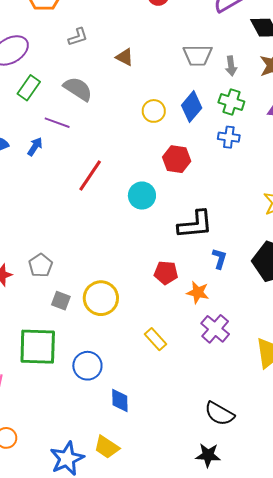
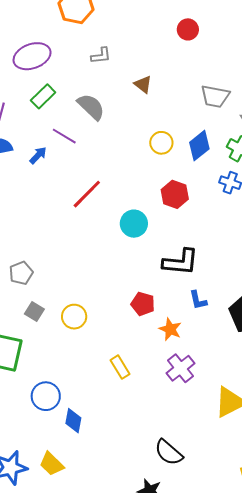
blue L-shape: (219, 259) -> (198, 300), turned 140
yellow circle: (101, 298) -> (74, 317), size x0.7
blue circle: (87, 366) -> (46, 396), moved

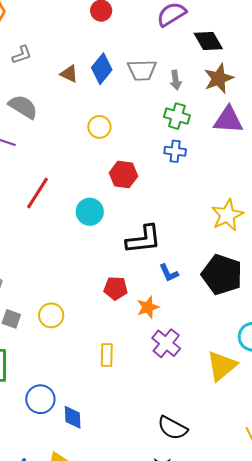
blue diamond: (199, 146) -> (102, 69), moved
orange star: (170, 329) -> (148, 307), turned -30
yellow rectangle: (120, 367) -> (107, 355), turned 45

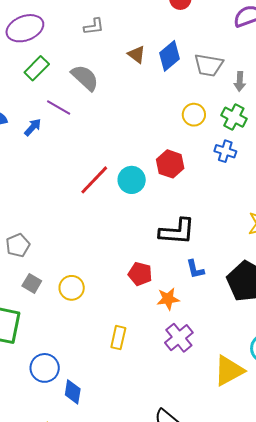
yellow circle: (99, 127) -> (194, 115), moved
red line: (37, 193) -> (94, 180), moved
cyan circle: (90, 212) -> (132, 180), moved

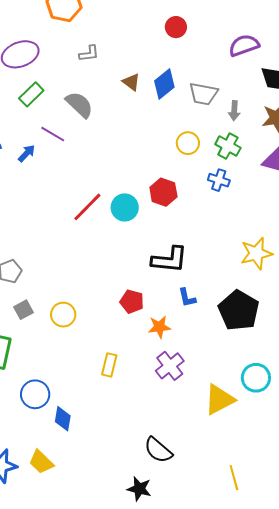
gray square: (32, 283) -> (23, 310), turned 30

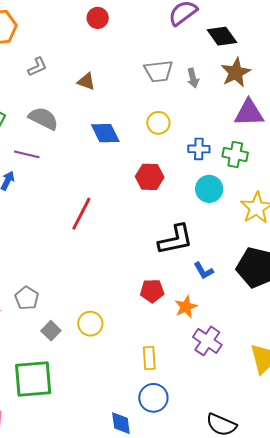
red circle: (176, 27) -> (98, 18), moved
blue diamond: (164, 84) -> (105, 133), moved, turned -60
green cross: (228, 146) -> (235, 154), moved
cyan circle: (125, 207) -> (209, 189), moved
blue circle: (35, 394) -> (153, 398), moved

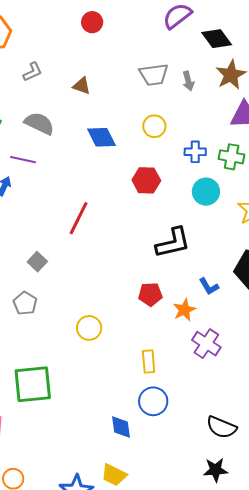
blue L-shape: (204, 271) -> (209, 286), moved
gray square: (51, 331) -> (37, 262), moved

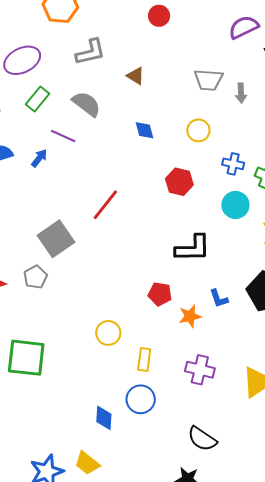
gray L-shape: (33, 72) -> (91, 52), size x1.5
blue diamond: (101, 137) -> (144, 130), size x0.7
gray square: (37, 262) -> (56, 239), size x1.8
yellow circle: (89, 328) -> (108, 333), moved
purple cross: (206, 344) -> (200, 370), moved, turned -32

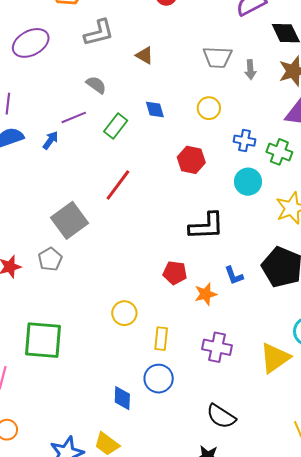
green rectangle: (38, 99) -> (116, 126), moved
gray semicircle: (86, 104) -> (96, 85), size x0.7
purple line: (63, 136) -> (74, 117), turned -45

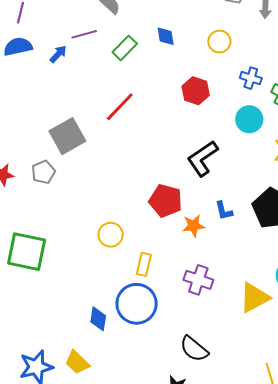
black L-shape: (206, 226) -> (203, 158), turned 141
red pentagon: (175, 273) -> (166, 201), size x1.4
blue circle: (159, 379) -> (137, 304), size x1.4

